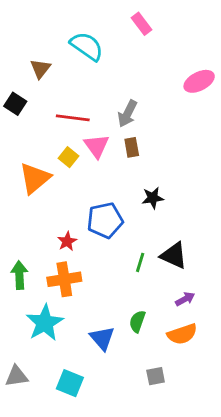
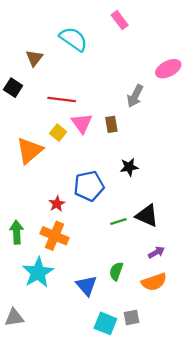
gray arrow: (127, 114) -> (135, 96), moved
green line: (140, 262) -> (118, 222), turned 56
orange cross: (64, 279) -> (55, 236), turned 32
cyan square: (70, 383) -> (105, 323), moved

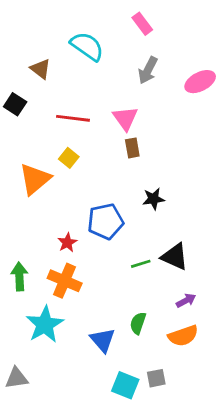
brown triangle: (34, 58) -> (41, 69), turned -30
gray arrow: (135, 96) -> (148, 70), moved
pink triangle: (82, 123) -> (125, 118), moved

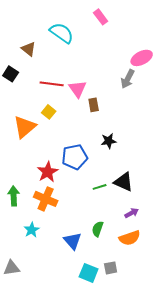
gray arrow: (148, 70) -> (128, 79), moved
pink triangle: (125, 118) -> (78, 89), moved
red star: (67, 243) -> (48, 172), size x1.5
cyan star: (45, 324) -> (32, 230), size x0.6

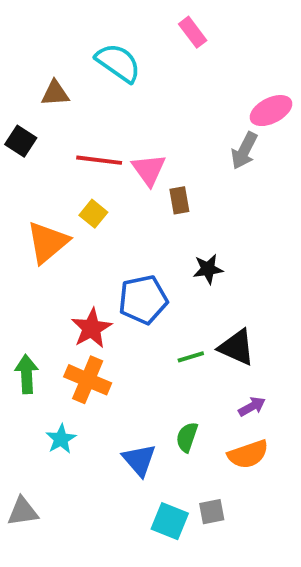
brown triangle: (29, 49) -> (55, 93), turned -42

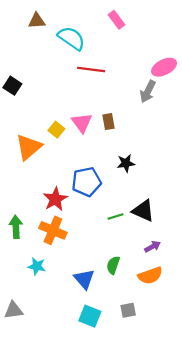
brown triangle: (55, 93) -> (37, 21), moved
red line: (99, 160) -> (91, 69), moved
pink triangle: (149, 170) -> (82, 123), moved
cyan star: (61, 439) -> (37, 266), turned -30
cyan square: (170, 521) -> (90, 316), moved

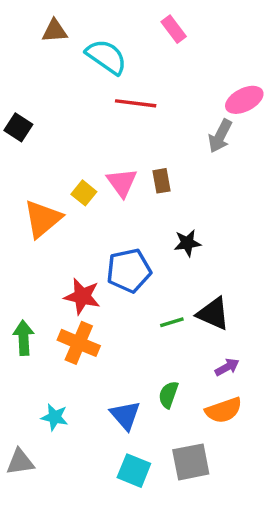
red star: (55, 199) -> (82, 296), turned -30
cyan star: (37, 266) -> (55, 417), moved
gray square: (128, 310) -> (191, 462), size x1.6

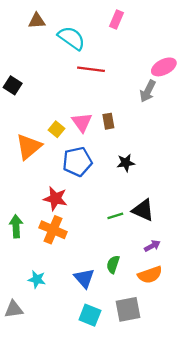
pink rectangle: (174, 29) -> (117, 20), turned 60
blue pentagon: (129, 271) -> (77, 162), moved

